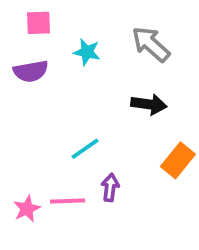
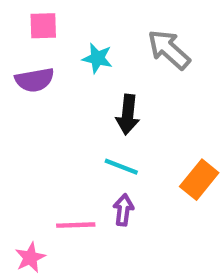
black arrow: (149, 104) -> (128, 115), moved, turned 88
cyan line: (85, 149) -> (121, 167), moved, turned 56
pink star: (27, 209) -> (30, 258), moved

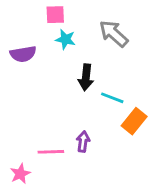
pink square: (43, 26) -> (55, 15), moved
cyan line: (121, 167) -> (112, 98), moved

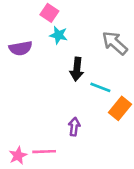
pink square: (55, 15) -> (49, 13), turned 36
gray arrow: (114, 34) -> (115, 43), moved
pink line: (51, 152) -> (44, 152), moved

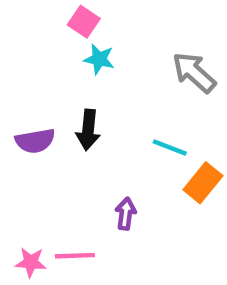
purple semicircle: (21, 48) -> (35, 141), moved
black arrow: (77, 69) -> (88, 130), moved
pink star: (18, 155) -> (31, 262), turned 30

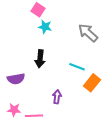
purple semicircle: (35, 141) -> (16, 79), moved
pink star: (31, 262) -> (14, 110), moved

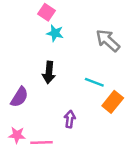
purple semicircle: (16, 79) -> (19, 97), turned -48

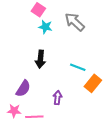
gray arrow: (108, 41) -> (75, 22), moved
purple semicircle: (19, 97) -> (23, 88), moved

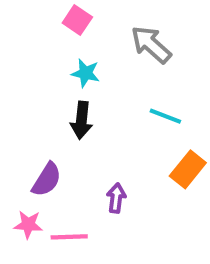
cyan star: (45, 27) -> (86, 73), moved
cyan line: (78, 67) -> (165, 116), moved

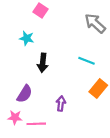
gray arrow: (151, 45) -> (95, 23), moved
cyan star: (86, 73) -> (27, 38), moved

